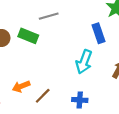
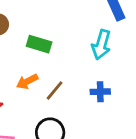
green rectangle: (28, 36) -> (39, 44), moved

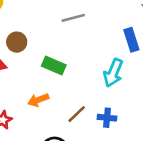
brown line: (55, 91) -> (77, 114), moved

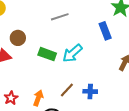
cyan arrow: (113, 73) -> (72, 53), moved, turned 30
orange arrow: (38, 100) -> (38, 98), moved, turned 133

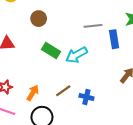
gray line: (60, 17) -> (93, 26), moved
brown circle: (18, 38) -> (39, 19), moved

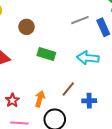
cyan arrow: (76, 55) -> (88, 58), moved, turned 50
blue cross: (86, 97) -> (89, 101), moved

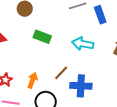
blue cross: (89, 101) -> (81, 86), size x1.5

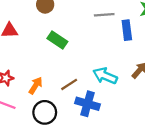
cyan arrow: (83, 44) -> (105, 76), moved

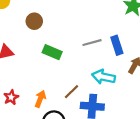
gray line: (104, 15) -> (92, 43), moved
blue rectangle: (127, 30) -> (117, 45), moved

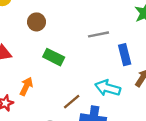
gray line: (92, 43) -> (98, 34), moved
orange arrow: (40, 99) -> (26, 86), moved

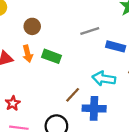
blue rectangle: (125, 55) -> (116, 46), turned -54
orange arrow: (26, 86) -> (28, 54), moved, turned 147

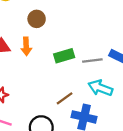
gray line: (90, 31) -> (92, 60), moved
green rectangle: (52, 56) -> (64, 56), moved, turned -48

